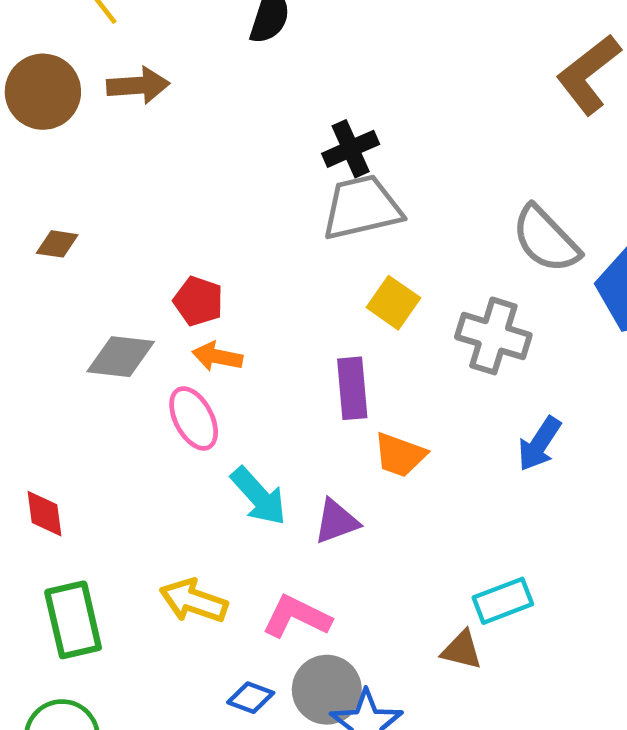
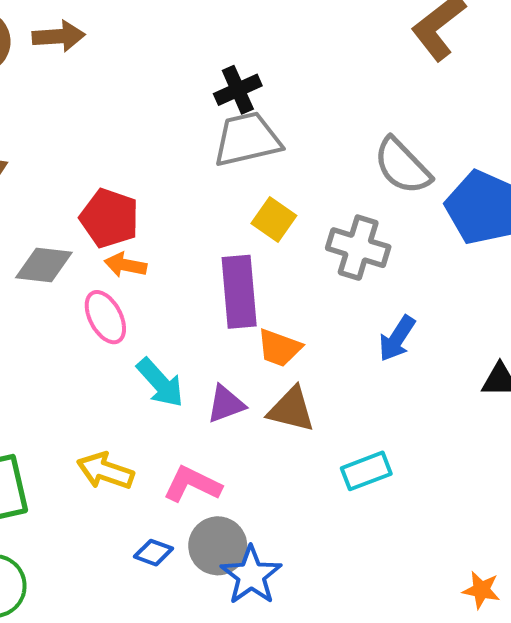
red pentagon: (198, 301) -> (109, 218), size x1.4
purple rectangle: (352, 388) -> (239, 292), size x1.4
brown triangle: (462, 650) -> (291, 409), moved, size x1.4

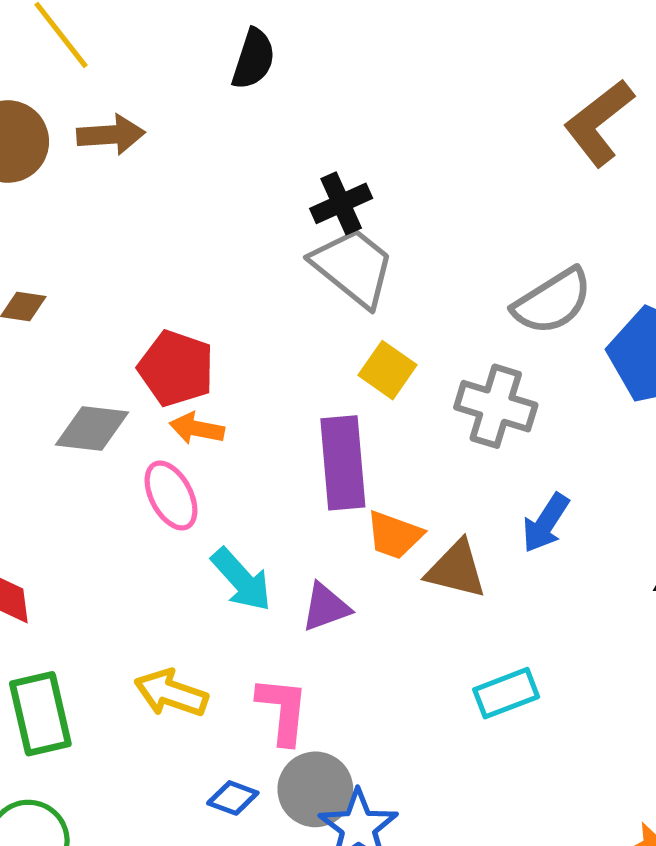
gray trapezoid: (247, 139) -> (353, 267), turned 52
gray semicircle: (402, 166) -> (553, 301), turned -78
brown triangle: (291, 409) -> (456, 569), moved
pink L-shape: (192, 484) -> (283, 710), turned 70

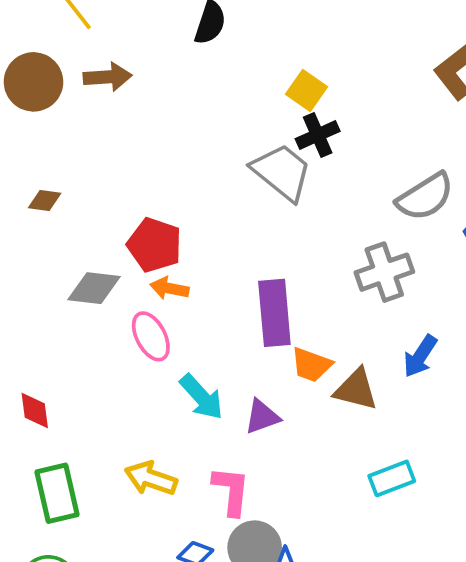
black cross: (341, 203) -> (318, 135), moved
yellow square: (388, 370) -> (307, 91), moved
gray cross: (496, 406) -> (384, 272), turned -36

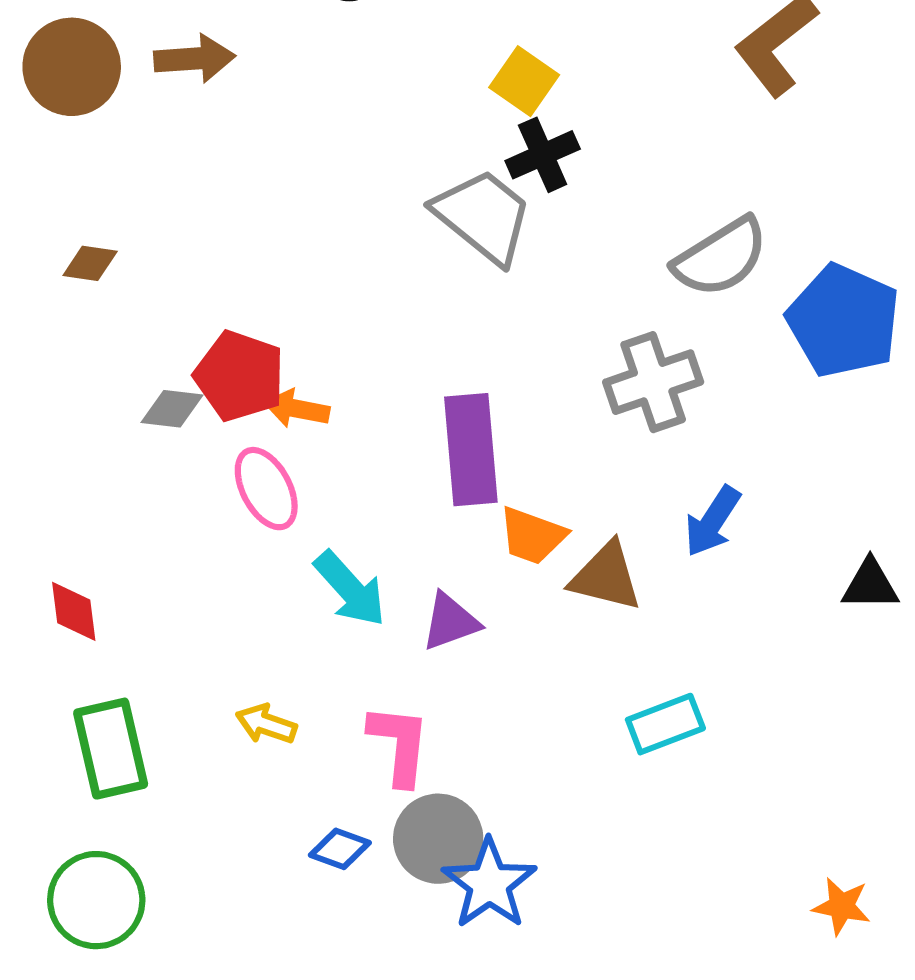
red pentagon: (155, 245) -> (240, 376), moved
gray diamond: (94, 288) -> (172, 409), size x0.7
yellow arrow: (151, 478) -> (266, 724), size x0.7

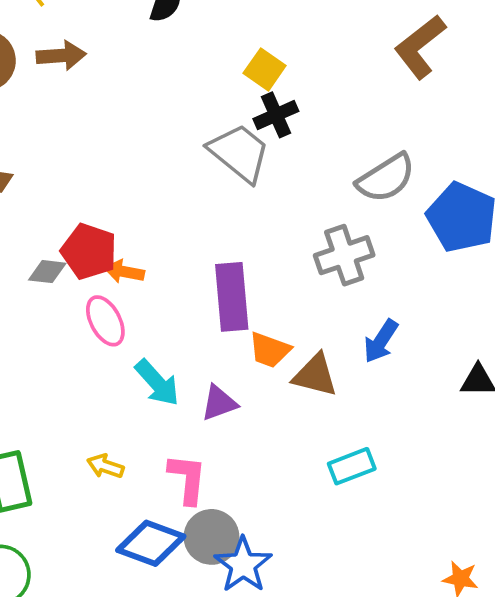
blue diamond: (340, 849) -> (151, 543), size x1.8

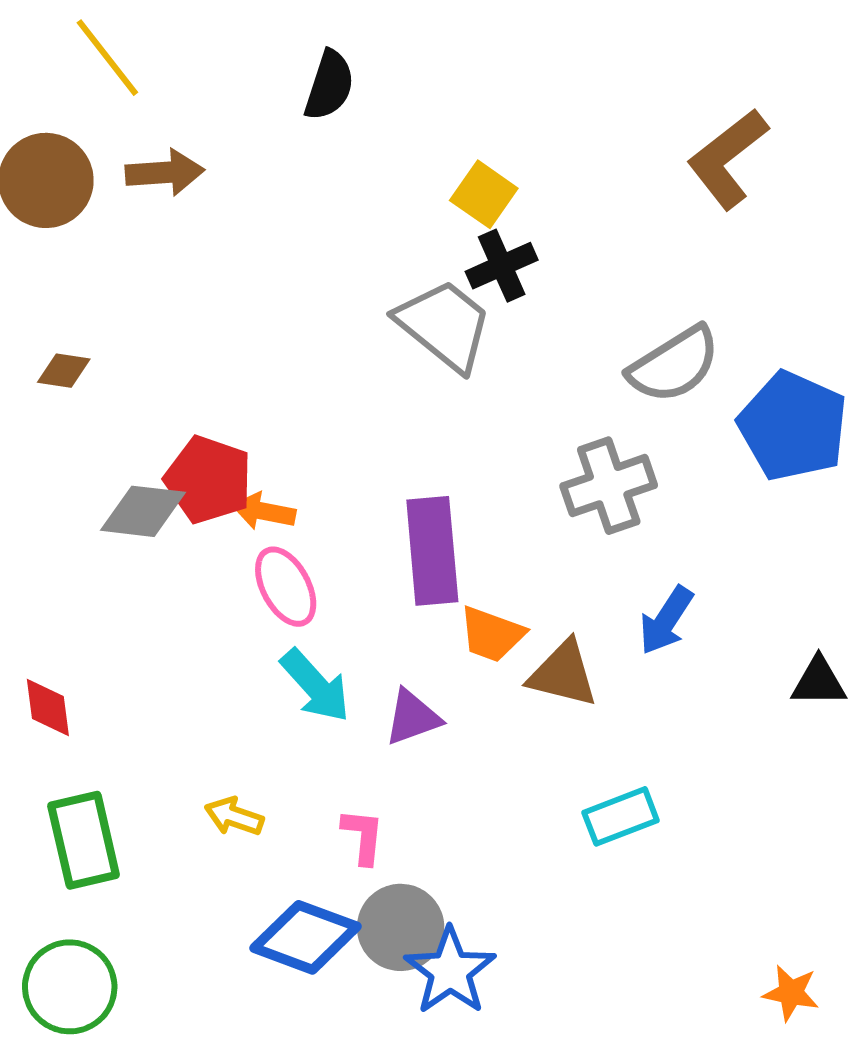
gray diamond: (47, 272) -> (143, 511), size x1.4
pink ellipse: (105, 321) -> (286, 587), moved
pink L-shape: (187, 479) -> (363, 836), size x0.7

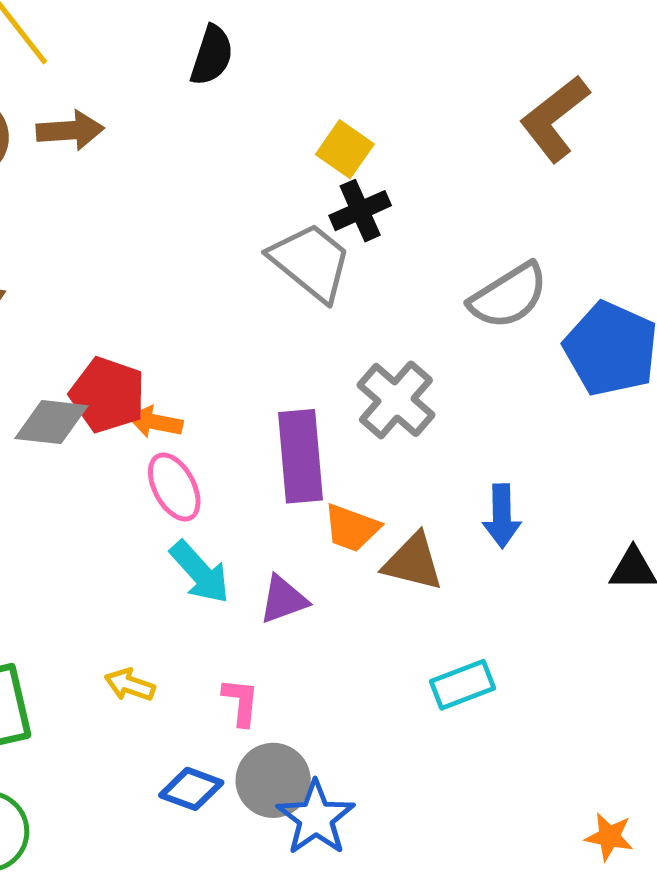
gray cross: (609, 486) -> (396, 400), moved, turned -30
blue arrow: (666, 620) -> (502, 516), turned -34
blue diamond: (305, 937) -> (191, 789), size x0.7

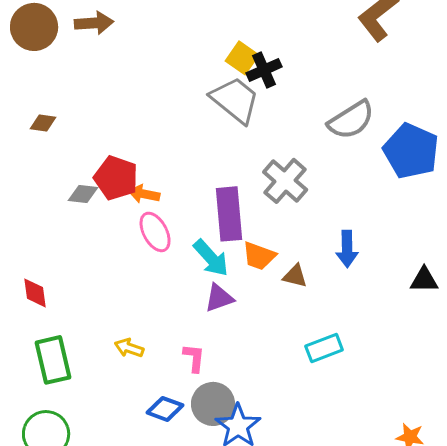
yellow square: (345, 149) -> (242, 58), moved
gray diamond: (51, 422) -> (83, 194), size x0.7
brown triangle: (413, 562) -> (295, 276), size x0.7
cyan arrow: (200, 572) -> (211, 258), moved

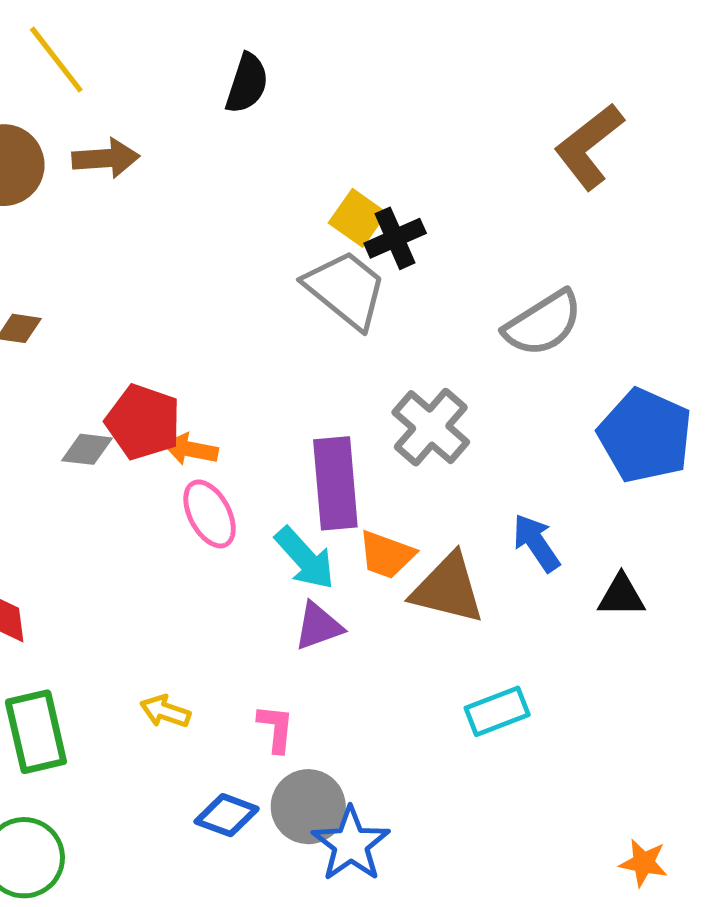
blue pentagon: (411, 151) -> (645, 436), moved
blue arrow: (347, 249) -> (536, 543), turned 147
brown triangle: (295, 276) -> (448, 589), size x1.8
black triangle: (424, 280) -> (621, 596), moved

